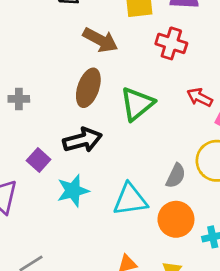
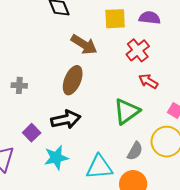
red cross: (171, 43) -> (138, 50), turned 30
red arrow: (200, 97) -> (148, 81), moved
green triangle: (137, 104) -> (127, 111), moved

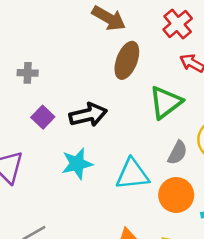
brown ellipse: (73, 80) -> (127, 60), moved
purple square: (32, 133) -> (43, 117), moved

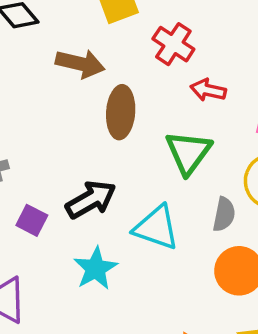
cyan triangle: (132, 174) -> (156, 228), moved, turned 42

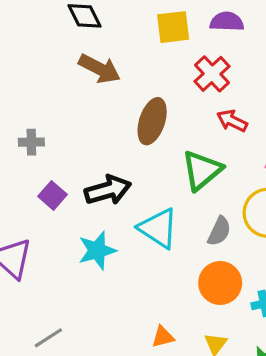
brown arrow: (80, 64) -> (99, 69), moved

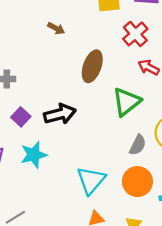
brown arrow: (99, 69) -> (56, 28), size x0.6
cyan triangle: (158, 228) -> (91, 180), moved, turned 36
cyan star: (97, 250) -> (34, 155), moved

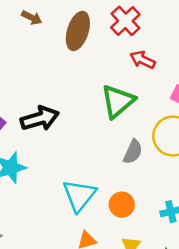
brown ellipse: (92, 66) -> (78, 31), moved
orange circle: (137, 182) -> (122, 205), moved, size x0.7

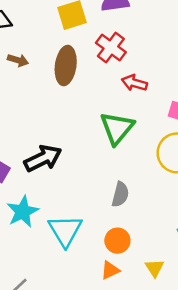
gray semicircle: (133, 152) -> (120, 194), moved
cyan triangle: (79, 195) -> (65, 231), moved
orange circle: (122, 205) -> (117, 241), moved

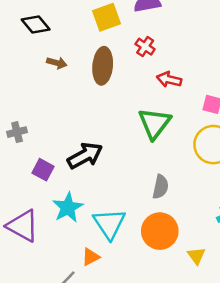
red cross: (111, 48) -> (145, 47), size x0.7
orange circle: (117, 241) -> (160, 231), size x1.5
orange triangle: (110, 270) -> (91, 257), moved

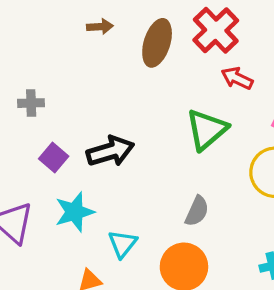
red cross: (145, 47) -> (216, 30), size x1.8
brown arrow: (57, 63) -> (100, 27), turned -30
cyan triangle: (109, 224) -> (123, 244), size x0.7

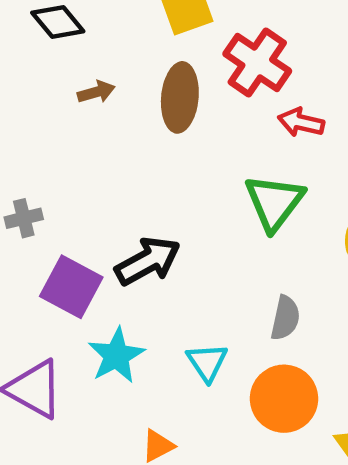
purple square: (54, 158) -> (71, 287), size x1.5
cyan triangle: (123, 244) -> (207, 362), moved

